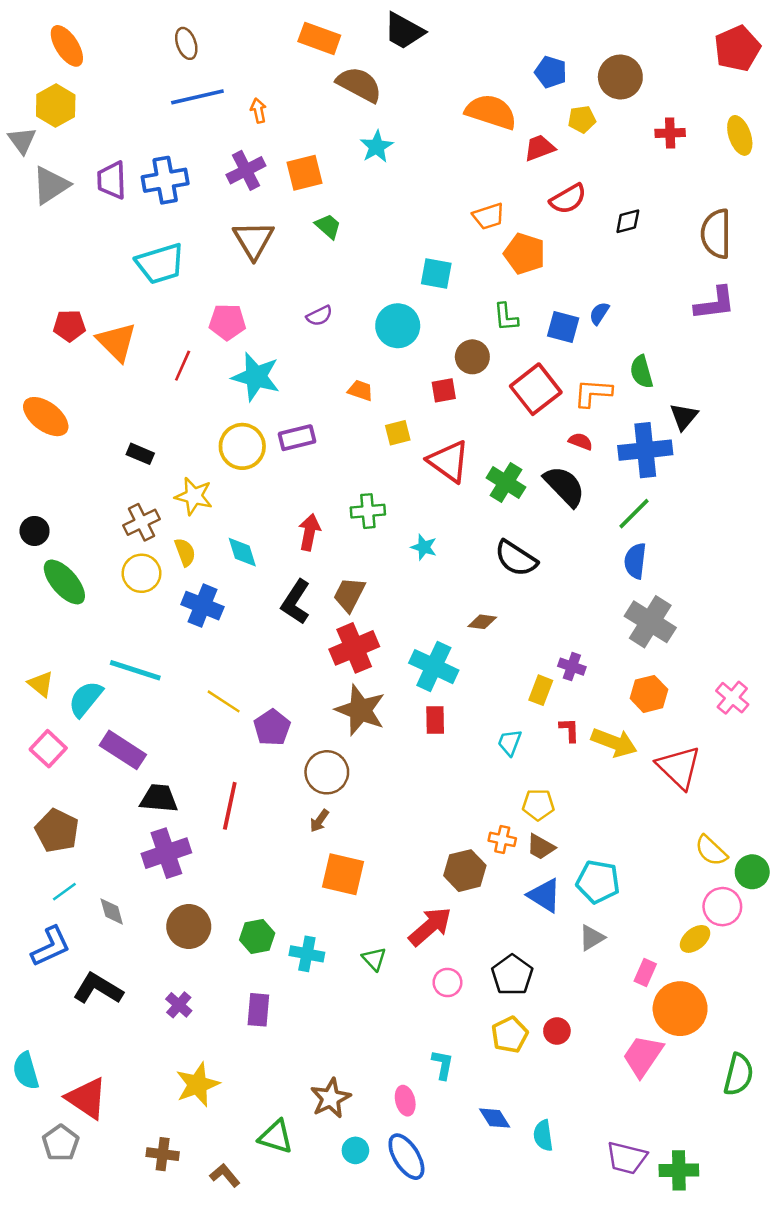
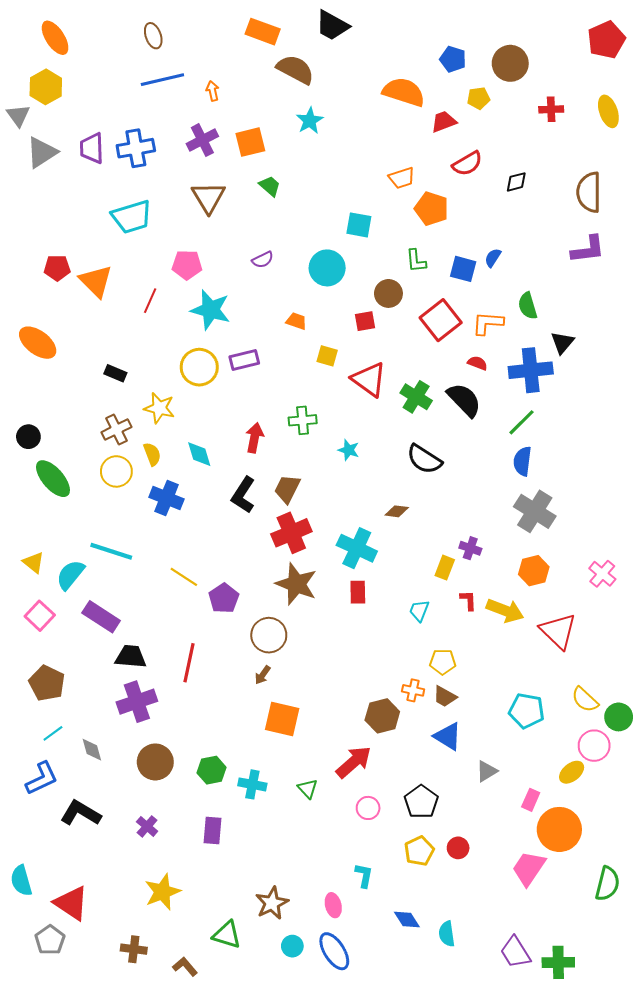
yellow square: (398, 433) -> (327, 356), turned 30
cyan pentagon: (598, 882) -> (527, 711), moved
purple trapezoid: (627, 1158) -> (515, 952), turned 44

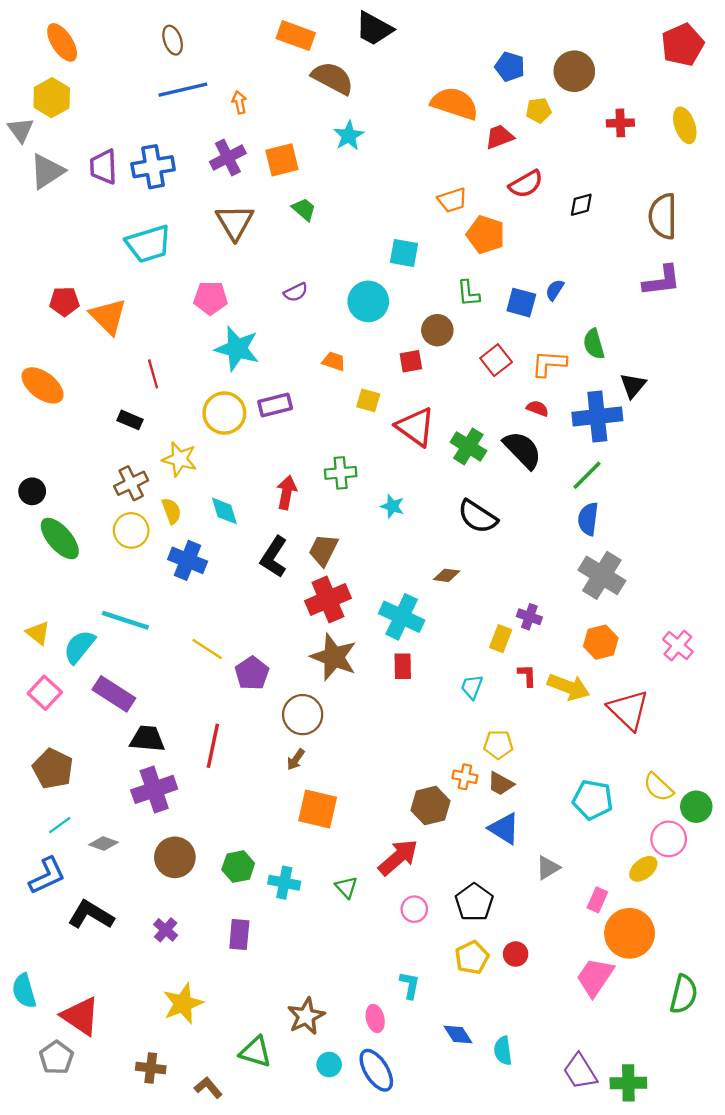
red line: (150, 301) -> (153, 374), moved, turned -40
red square: (441, 320) -> (496, 360), size x0.7
gray diamond: (92, 750) -> (104, 844), turned -55

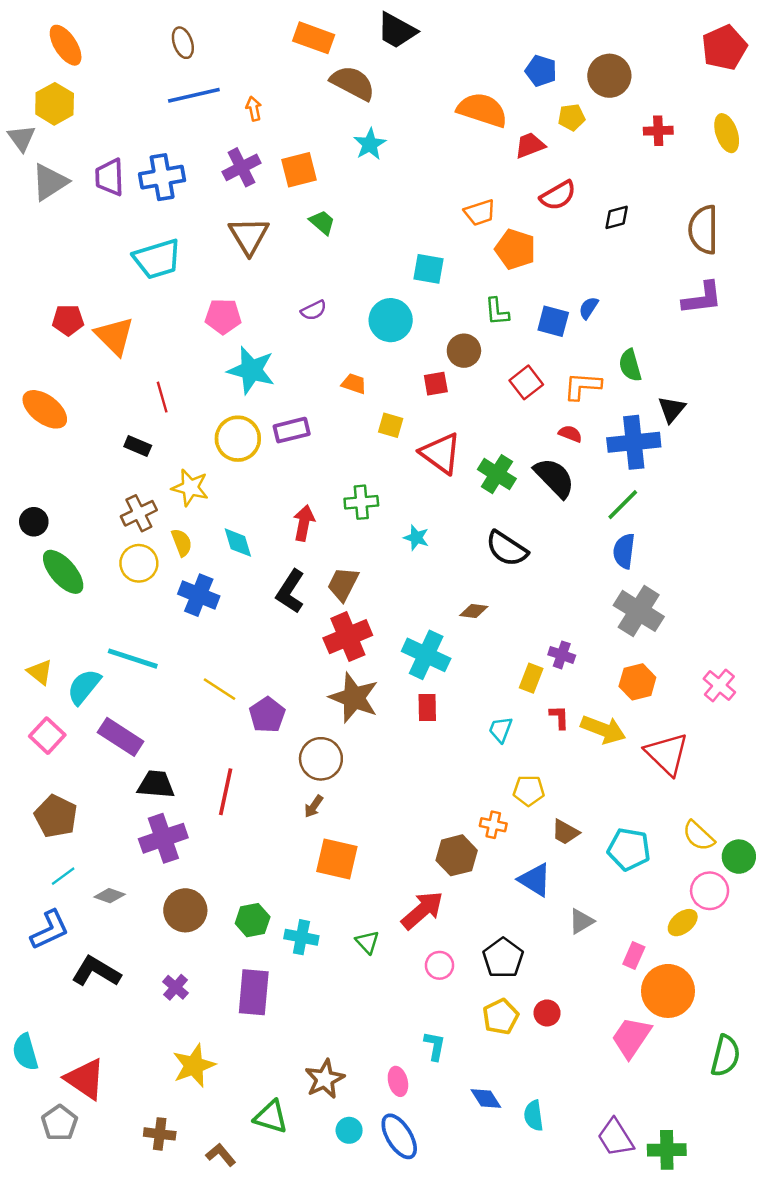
brown trapezoid: (501, 784) -> (565, 832), moved
purple rectangle: (239, 934) -> (254, 992), size x1.4

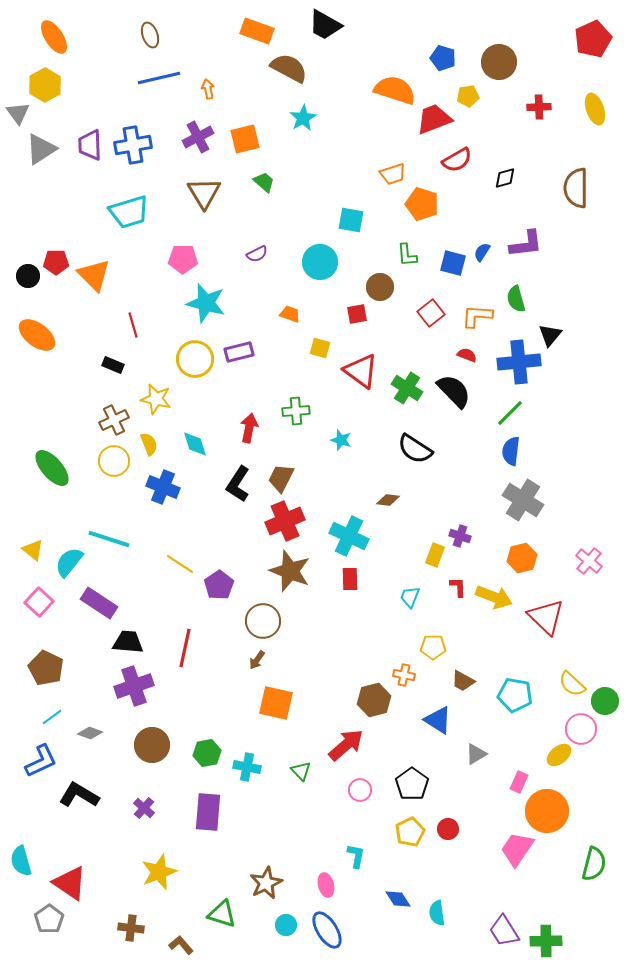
red trapezoid: (530, 145) -> (434, 119), size x1.4
purple L-shape: (702, 298) -> (526, 244), moved
black circle: (34, 522) -> (28, 276), moved

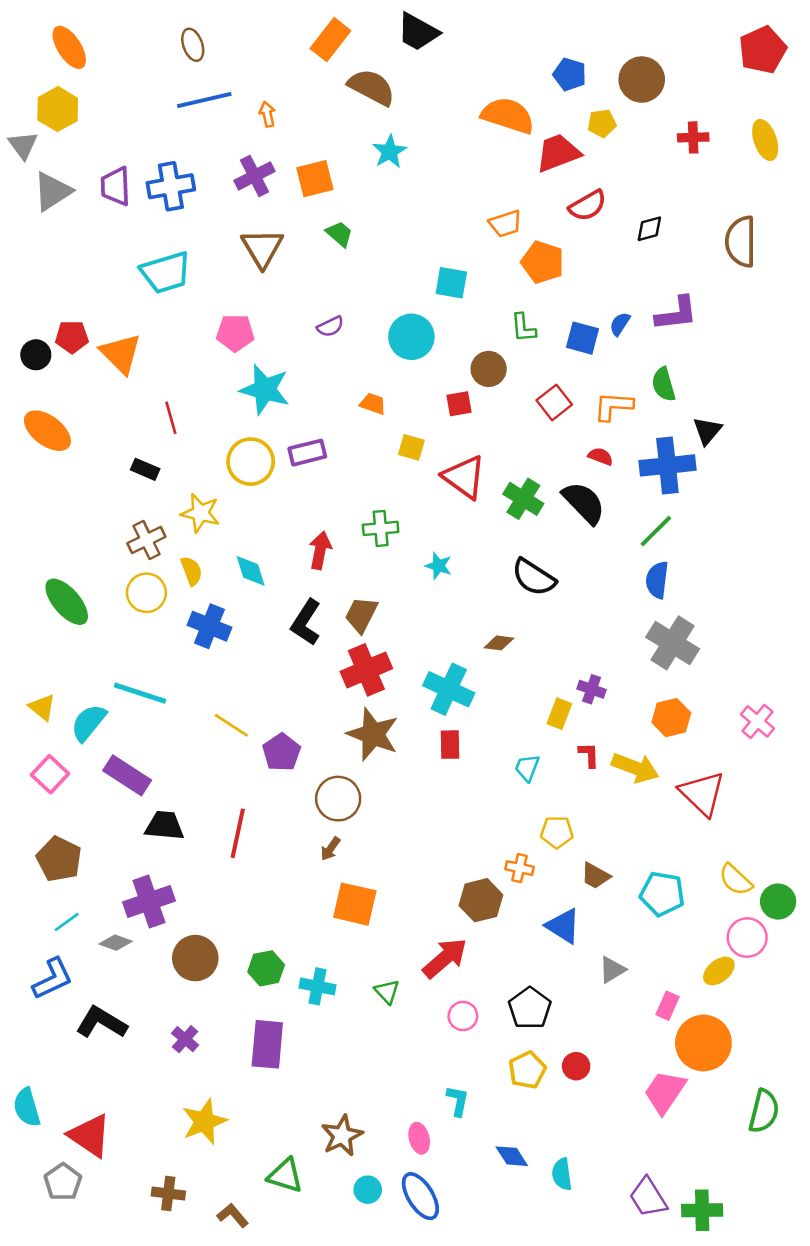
orange rectangle: (257, 31) -> (330, 40), turned -72
purple cross: (134, 686) -> (149, 902), moved

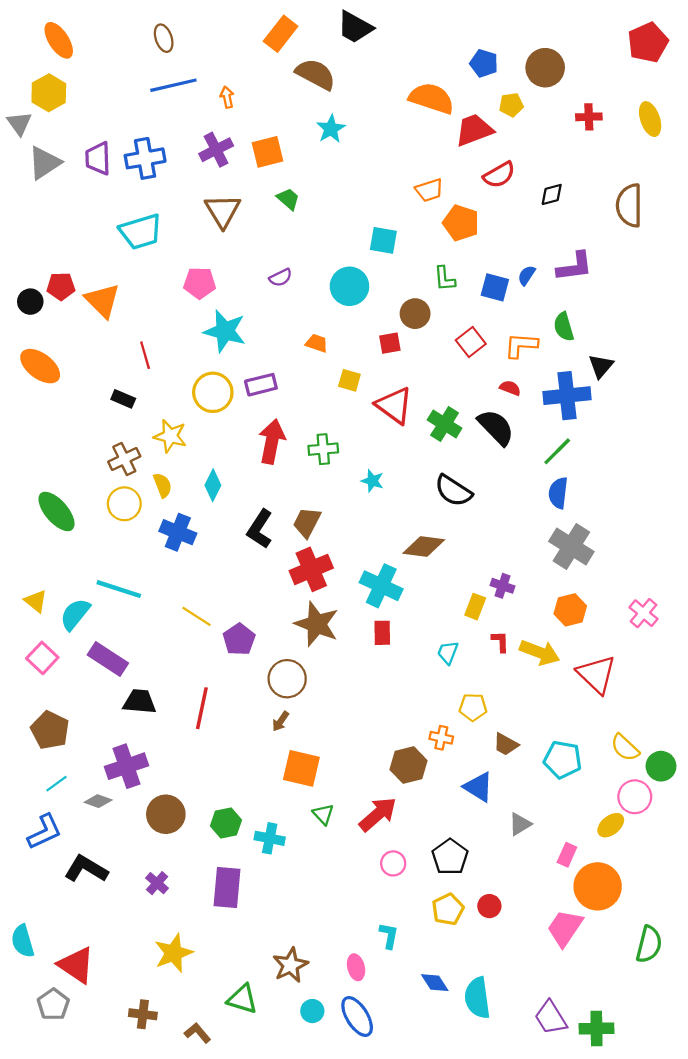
red arrow: (320, 550) -> (272, 442), moved, size x1.4
cyan diamond: (251, 571) -> (213, 485), turned 44
brown diamond: (499, 643) -> (424, 546), size x1.6
green triangle: (387, 992) -> (323, 814), moved
cyan semicircle: (562, 1174) -> (477, 998), size x1.5

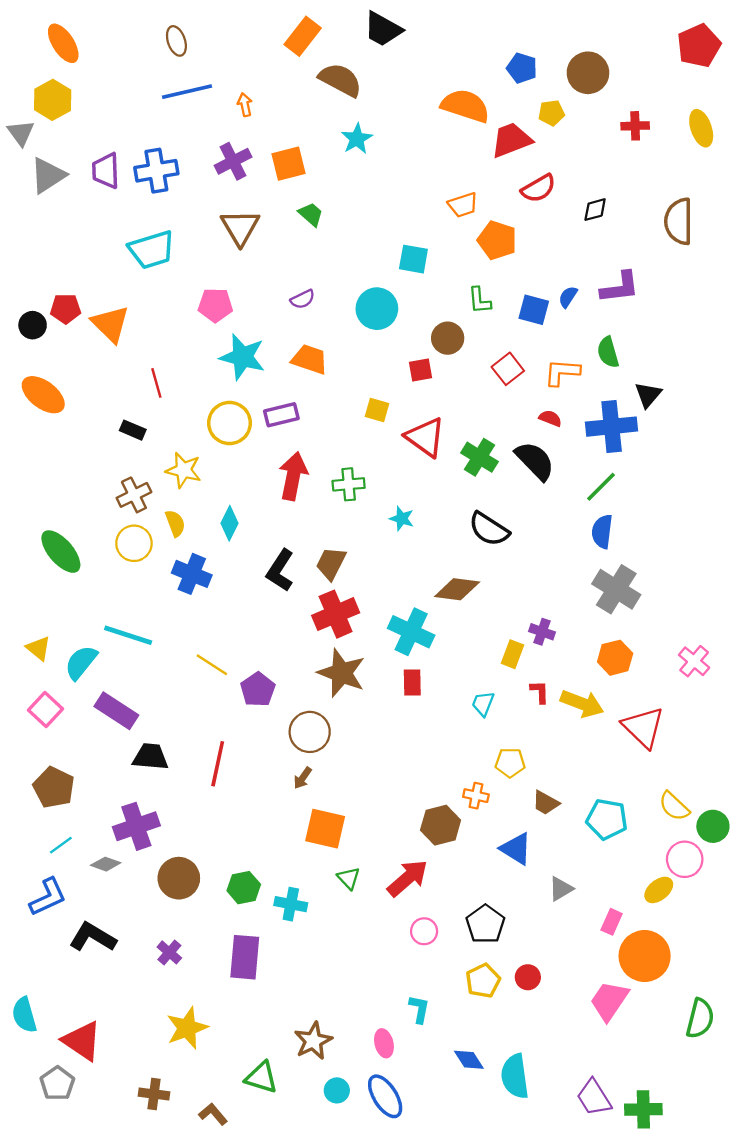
orange trapezoid: (317, 343) -> (310, 359), moved, size x1.5

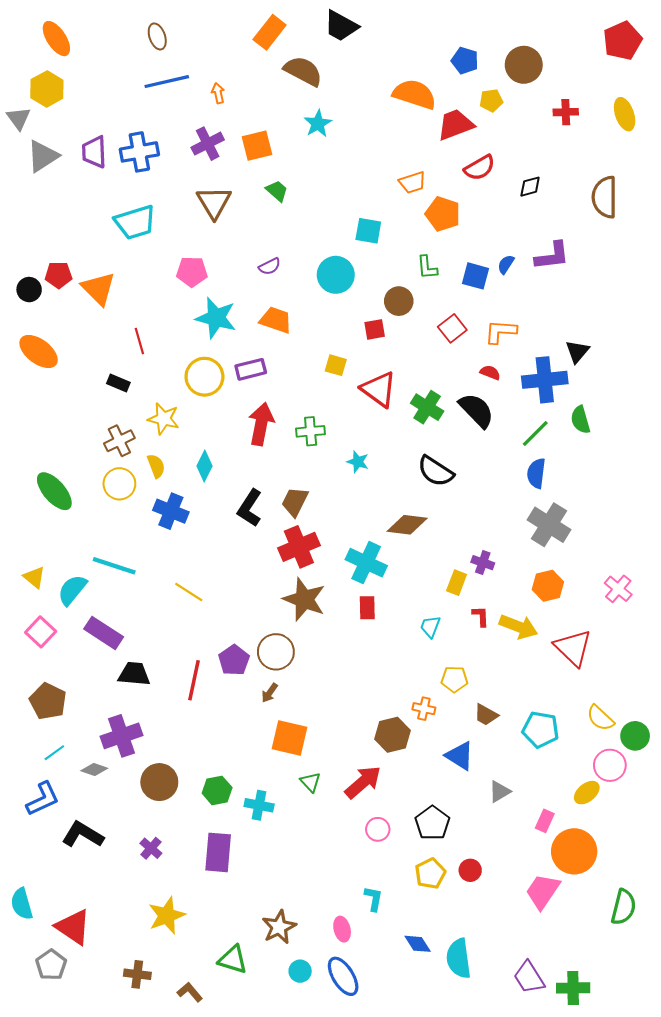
green semicircle: (608, 352) -> (580, 420), moved
purple pentagon: (258, 690) -> (234, 660), moved

